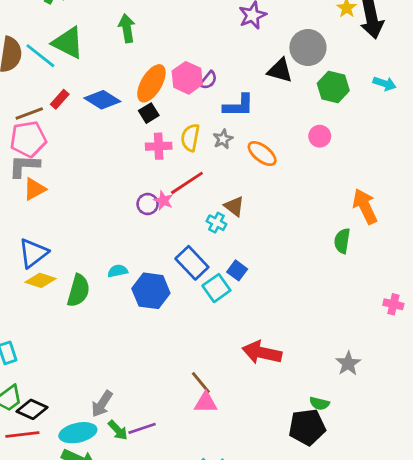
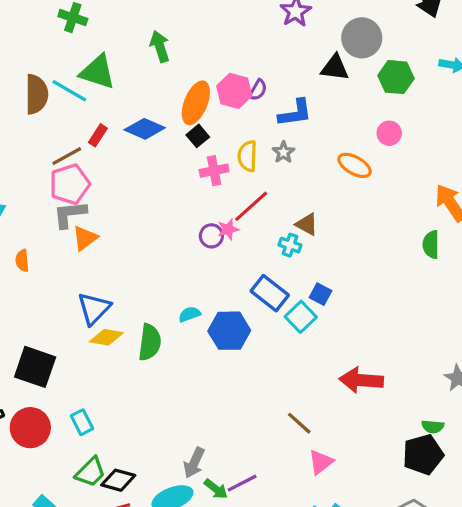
orange ellipse: (262, 154) -> (355, 165), moved
pink star: (163, 200) -> (228, 229), turned -30
pink triangle: (206, 403) -> (321, 462), moved, turned -30

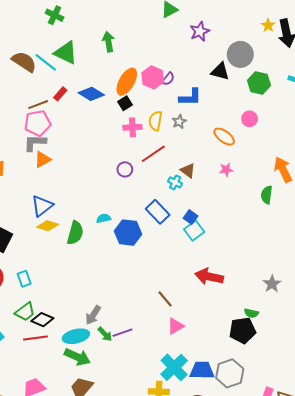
brown semicircle: (36, 94) -> (24, 62), turned -65
pink star: (228, 229) -> (226, 170), moved
cyan square: (301, 317) -> (194, 231), moved

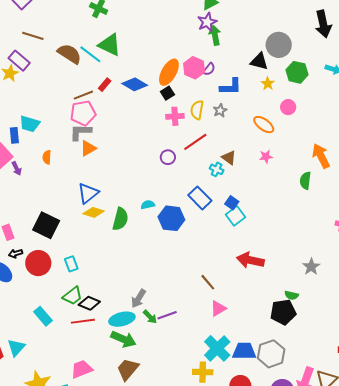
yellow star: (268, 25) -> (268, 84), moved
purple star: (200, 31) -> (207, 22), moved
green arrow: (108, 42) -> (215, 35), moved

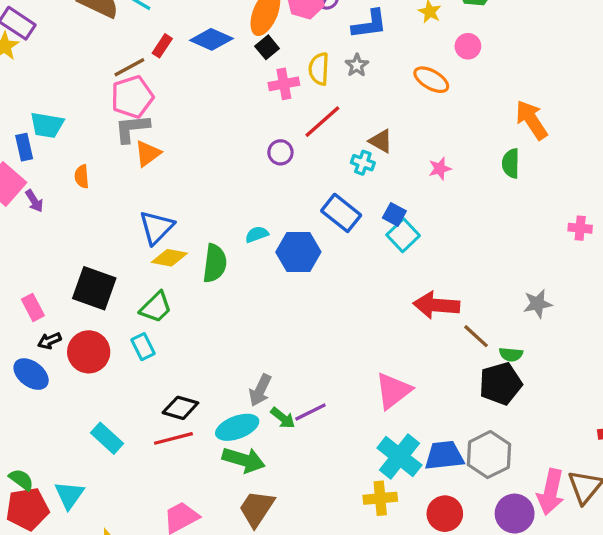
pink star: (266, 157) -> (440, 169), moved
gray star: (311, 267) -> (538, 304), turned 30
brown line: (208, 282) -> (476, 336), moved
green trapezoid: (72, 296) -> (156, 307), moved
pink triangle: (218, 308) -> (393, 391), size x1.4

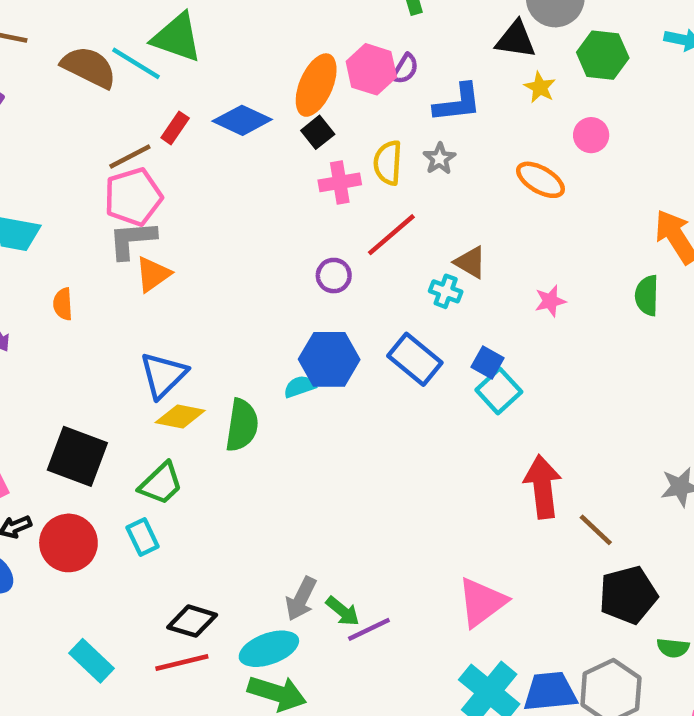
blue hexagon: (298, 252) -> (329, 359), moved
red arrow: (436, 305) -> (543, 487), turned 78
green semicircle: (511, 354) -> (673, 648), moved
green arrow: (283, 418) -> (343, 611), moved

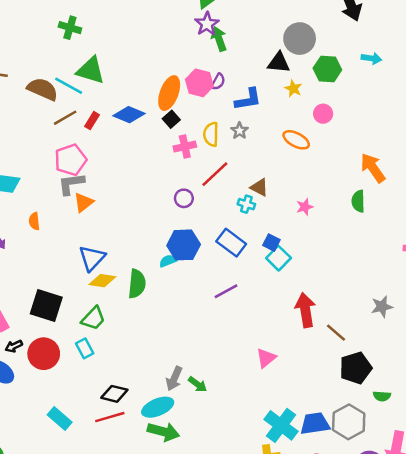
brown line: (130, 156) -> (65, 118), moved
pink triangle: (482, 602) -> (266, 358), moved, size x0.7
purple line: (369, 629) -> (226, 291), moved

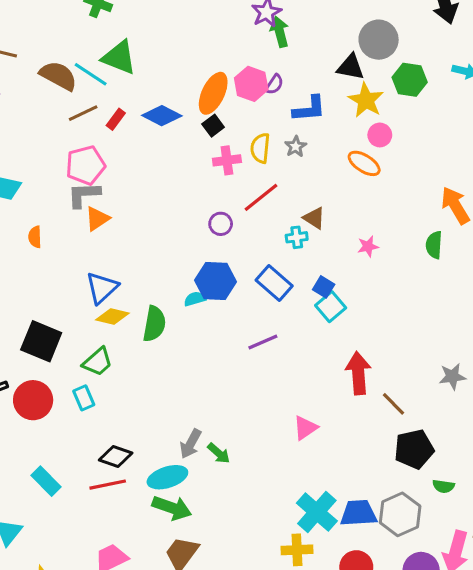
yellow star: (293, 88) -> (366, 100), size x1.6
pink circle: (323, 114) -> (380, 135), moved
cyan cross: (246, 204) -> (297, 237), turned -30

